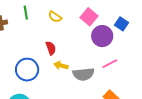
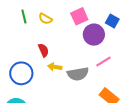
green line: (26, 13) -> (24, 16), moved
pink square: (89, 17) -> (79, 16), turned 30

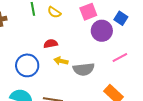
red semicircle: (43, 50) -> (51, 44), turned -80
pink line: (103, 61) -> (120, 57), moved

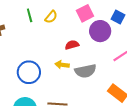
yellow semicircle: (54, 12) -> (51, 17), turned -80
red semicircle: (51, 44) -> (72, 45), moved

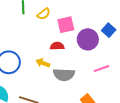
pink square: (85, 13) -> (66, 25), moved

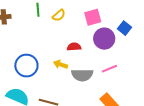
pink square: (66, 25) -> (93, 17), moved
pink line: (102, 69) -> (109, 69), moved

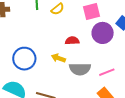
pink line: (109, 69) -> (107, 72), moved

